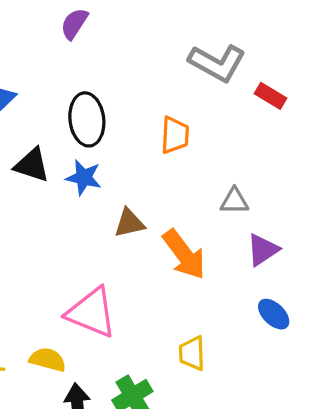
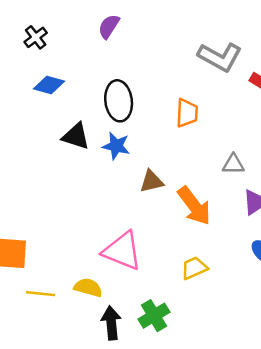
yellow trapezoid: (192, 353) -> (194, 268), moved, turned 68

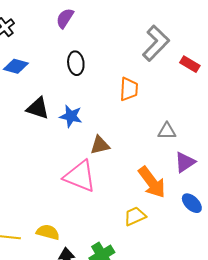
gray L-shape: (220, 57) -> (156, 43), turned -75
black ellipse: (119, 101) -> (76, 63), moved, size x0.7
orange arrow: (194, 206) -> (152, 182), moved
pink triangle: (122, 251) -> (80, 176), moved

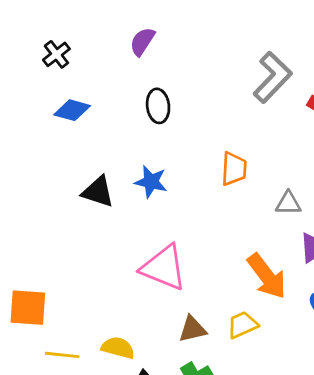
orange trapezoid: (129, 89) -> (234, 169), moved
black triangle: (38, 108) -> (98, 192), moved
brown triangle: (100, 145) -> (192, 329), moved

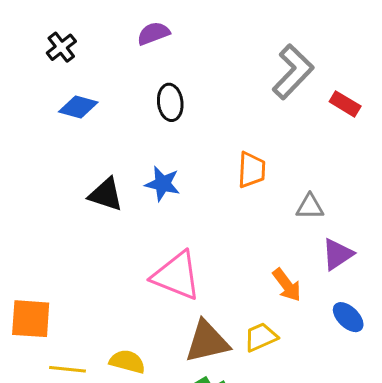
purple semicircle: (142, 41) -> (153, 33), turned 36
orange arrow: (267, 276) -> (287, 285), size x0.7
brown triangle: (192, 329) -> (207, 342), size x1.5

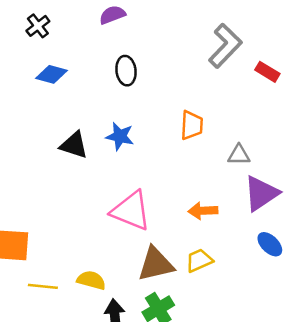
purple triangle: (337, 254) -> (261, 193), size x1.4
orange arrow: (287, 285) -> (203, 211), moved, turned 124

